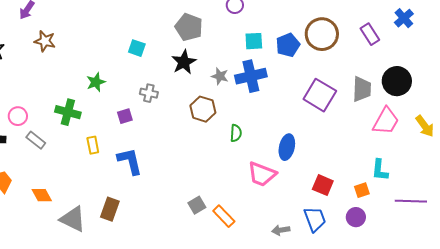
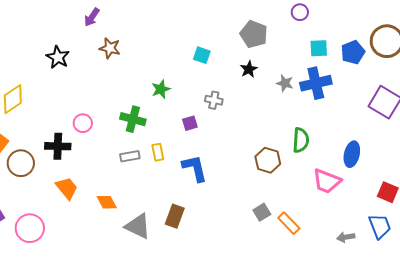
black star: (184, 62) -> (249, 69), size x0.7
brown hexagon: (203, 109) -> (268, 160), moved
green semicircle: (236, 133) -> (301, 140), size x1.4
gray rectangle: (36, 140) -> (130, 156), moved, turned -48

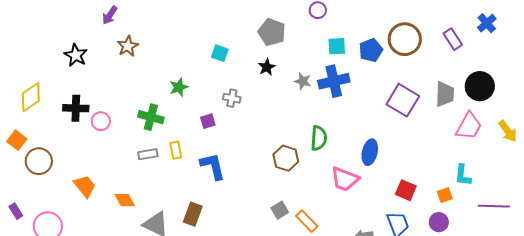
brown star: (110, 48) -> (128, 46), turned 30
black cross: (58, 146) -> (76, 108), moved

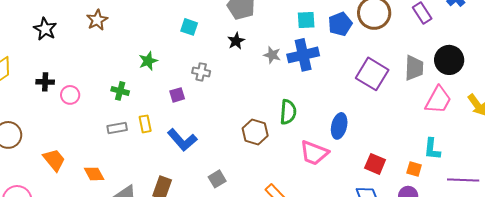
black cross: (76, 108) -> (45, 82), size x0.7
green cross: (151, 117) -> (120, 91), size x0.7
blue L-shape: (213, 166) -> (182, 140), turned 152
orange square: (445, 195) -> (414, 169), turned 35
gray square: (280, 210) -> (217, 179), moved

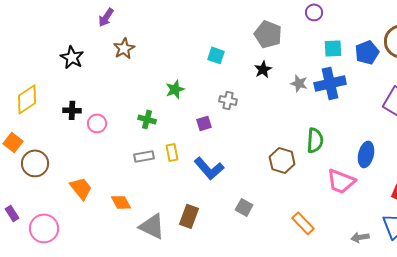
gray square: (217, 179) -> (244, 207), turned -30

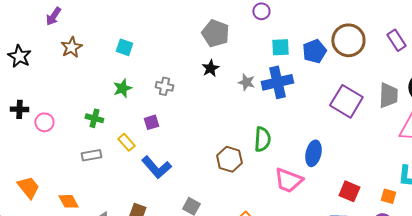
cyan square: (216, 55) -> (124, 47), moved
gray cross: (228, 100) -> (164, 86), moved
yellow rectangle: (172, 152) -> (126, 142), moved, turned -30

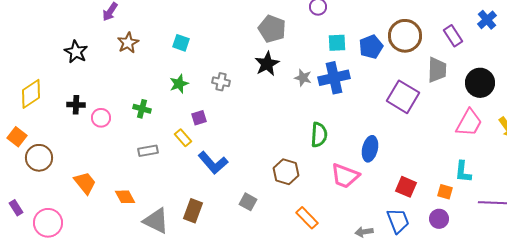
black star: (210, 68) -> (267, 64), size x1.4
gray trapezoid: (388, 95) -> (437, 70), moved
green cross: (94, 118) -> (142, 109), moved
purple square: (151, 122) -> (199, 118), moved
brown hexagon: (229, 159) -> (286, 172), moved

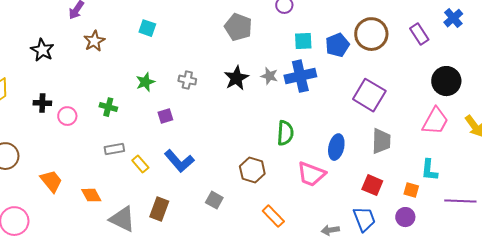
cyan square: (181, 43) -> (147, 28), moved
black star: (267, 64) -> (236, 78), moved
gray trapezoid: (437, 70) -> (381, 141), moved
yellow rectangle: (183, 138) -> (140, 164), moved

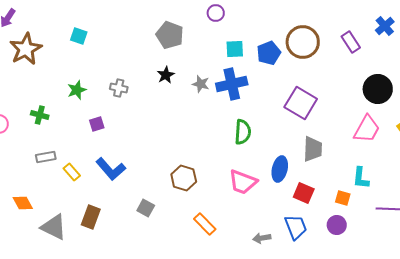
brown star: (94, 41) -> (26, 49), size x1.5
black star: (236, 78) -> (166, 75), moved, size x0.7
green semicircle: (285, 133) -> (243, 132), moved
blue ellipse: (336, 147) -> (280, 169), moved

